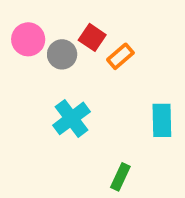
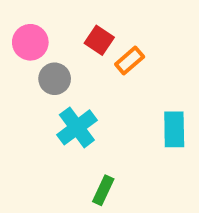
gray circle: (62, 54) -> (55, 79), moved
green rectangle: (120, 177) -> (103, 190), moved

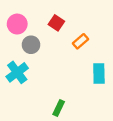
orange rectangle: (130, 61) -> (80, 41), moved
cyan cross: (77, 127) -> (17, 72), moved

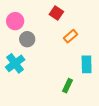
red square: (56, 23) -> (56, 13), moved
green rectangle: (59, 108) -> (67, 86), moved

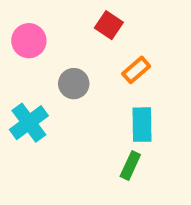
gray circle: (27, 39) -> (74, 84), moved
cyan rectangle: (87, 64) -> (142, 125), moved

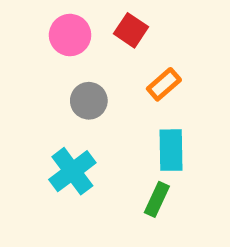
pink circle: (29, 41) -> (70, 35), moved
cyan cross: (29, 123) -> (72, 171), moved

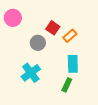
red square: (131, 30) -> (53, 28), moved
pink circle: (70, 35) -> (13, 18), moved

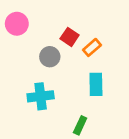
cyan cross: (31, 73) -> (41, 96), turned 30
green rectangle: (67, 85) -> (80, 125), moved

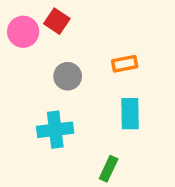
red square: (70, 37) -> (57, 21), moved
orange rectangle: (92, 47) -> (125, 64), turned 30

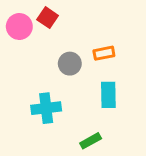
gray circle: (68, 76) -> (70, 64), moved
green rectangle: (109, 169) -> (91, 141), turned 36

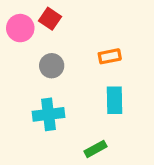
gray circle: (70, 64) -> (52, 66), moved

